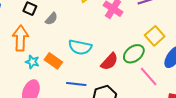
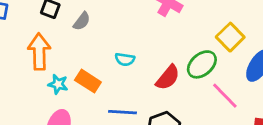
cyan semicircle: (80, 47) -> (125, 59), size x0.6

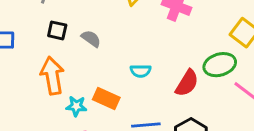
gray semicircle: (82, 21) -> (91, 39), turned -84
green ellipse: (202, 64) -> (220, 65), turned 32

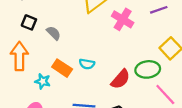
orange rectangle: (106, 99) -> (62, 68), moved
cyan star: (76, 106) -> (43, 81), moved

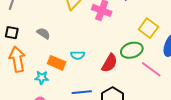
black square: (29, 22) -> (12, 33), moved

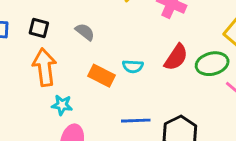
red semicircle: (110, 63) -> (176, 57), moved
cyan star: (42, 77) -> (62, 105), moved

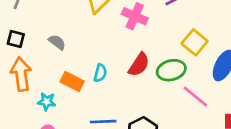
cyan semicircle: (133, 66) -> (100, 73), turned -78
cyan star: (62, 105) -> (47, 102), moved

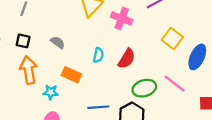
green ellipse: (171, 70) -> (144, 88), moved
cyan semicircle: (100, 73) -> (98, 55), moved

